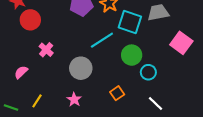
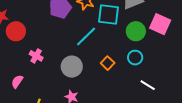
green circle: (132, 55) -> (136, 31), moved
orange square: (117, 93) -> (108, 63), moved

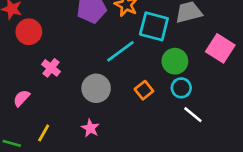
green circle: (136, 31) -> (175, 61), moved
white line: (148, 85) -> (193, 115), moved

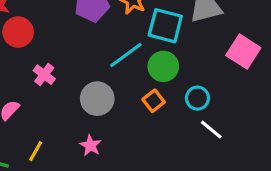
green circle: (175, 61) -> (163, 66), moved

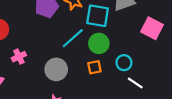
pink cross: (44, 75) -> (19, 57), turned 32
orange square: (154, 101) -> (94, 67), turned 32

